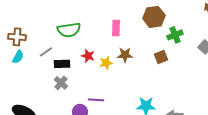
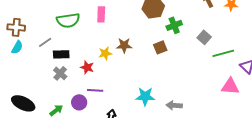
pink rectangle: (116, 28) -> (101, 14), moved
red star: (88, 56) -> (87, 67), moved

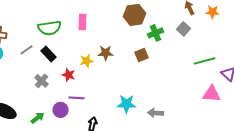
gray square: (204, 37) -> (184, 29), moved
black rectangle: (61, 54) -> (49, 54), moved, turned 49

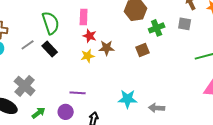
green semicircle: (50, 28) -> (51, 23), turned -100
gray square: (184, 29) -> (185, 24), turned -32
red star: (69, 75) -> (90, 36), moved
gray cross: (42, 81) -> (25, 86), moved, size x1.5
purple circle: (61, 110) -> (66, 112), moved

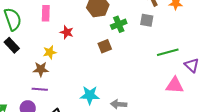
red star: (90, 36) -> (67, 32), moved
brown star: (107, 48) -> (41, 69), moved

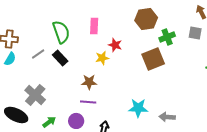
brown square: (105, 46) -> (153, 59), size x1.6
yellow star: (50, 52) -> (102, 58), moved

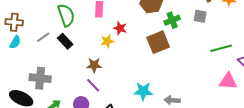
gray cross: (35, 95) -> (40, 78), turned -35
purple line: (88, 102) -> (93, 85), turned 42

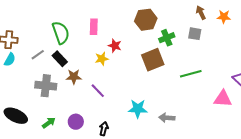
green line: (221, 48) -> (191, 74), moved
brown star: (94, 65) -> (74, 77), moved
gray cross: (40, 78) -> (46, 86), moved
purple line: (93, 85) -> (98, 91), moved

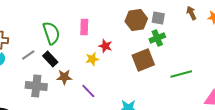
gray square: (195, 34) -> (158, 18), moved

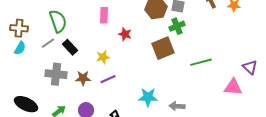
green semicircle: (51, 33) -> (58, 21), moved
yellow star: (92, 59) -> (103, 57), moved
brown star: (64, 77) -> (83, 78), moved
purple line: (88, 91) -> (108, 79), turned -70

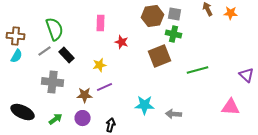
green cross: (177, 26) -> (174, 34), turned 35
brown star: (83, 78) -> (85, 95), moved
pink triangle: (233, 87) -> (231, 107), moved

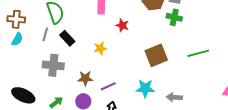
gray line: (45, 51) -> (45, 34), turned -40
brown square: (160, 56) -> (156, 55), moved
purple line: (105, 87) -> (108, 86), moved

